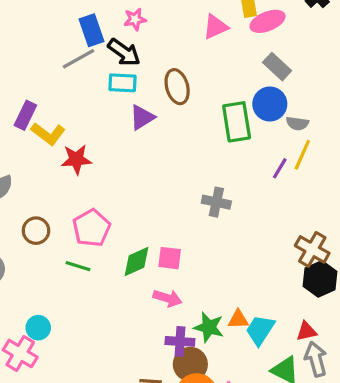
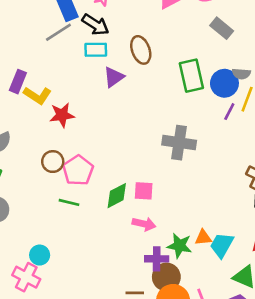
blue circle: (270, 104) -> (224, 83), moved
gray cross: (216, 202) -> (179, 143), size x1.4
brown circle: (36, 231) -> (53, 162), moved

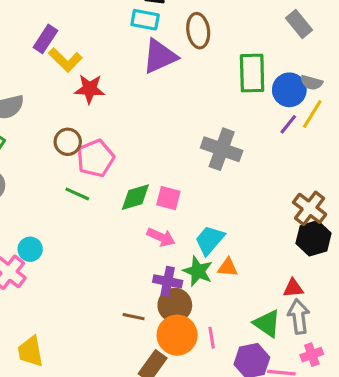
purple triangle: (114, 77) -> (160, 56), size x1.4
cyan trapezoid: (222, 245) -> (210, 240), moved

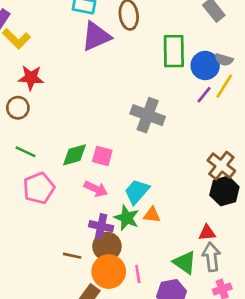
red star: (90, 89) -> (31, 78), moved
pink pentagon: (96, 158) -> (39, 188), moved

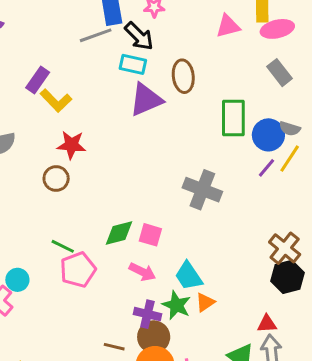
green line: (26, 152) -> (63, 246), moved
cyan trapezoid: (137, 192) -> (189, 276), turned -76
orange triangle: (152, 215) -> (205, 302), turned -42

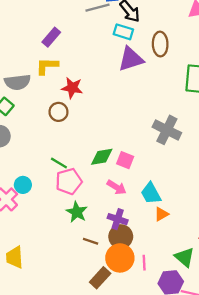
yellow L-shape: (56, 101) -> (47, 66), moved, turned 130
green star: (176, 305) -> (77, 212), moved

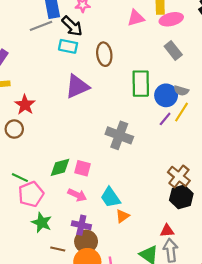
purple triangle: (131, 59) -> (77, 86), moved
red star: (72, 88) -> (25, 105), turned 30

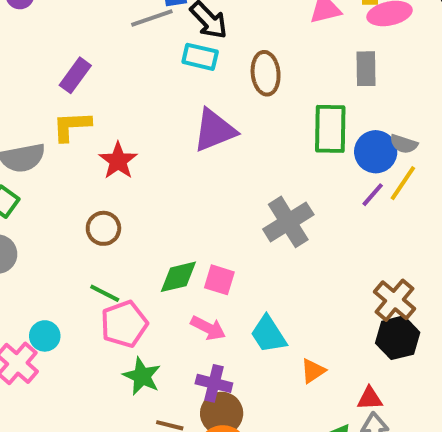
gray rectangle: (173, 51) -> (366, 69), moved, turned 36
brown circle: (14, 129) -> (103, 228), moved
gray cross: (119, 135) -> (288, 222), turned 36
orange triangle: (123, 216) -> (313, 371), moved

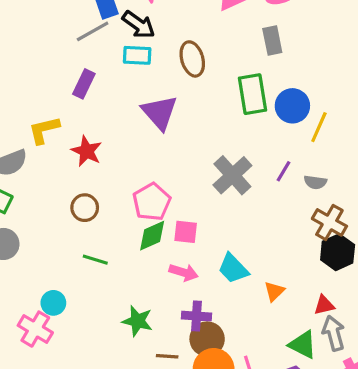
purple rectangle: (75, 75) -> (84, 84), moved
purple triangle: (214, 130) -> (160, 112), turned -39
gray semicircle: (404, 144) -> (315, 182), moved
purple line: (373, 195) -> (284, 171), moved
pink pentagon: (124, 324) -> (152, 202), moved

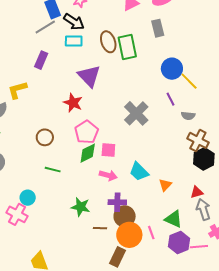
green rectangle: (252, 94) -> (127, 47), moved
yellow line: (319, 127) -> (189, 81), turned -66
red star: (87, 151) -> (73, 103), moved
purple line: (284, 171) -> (170, 99), moved, turned -56
green triangle: (303, 345) -> (173, 219), moved

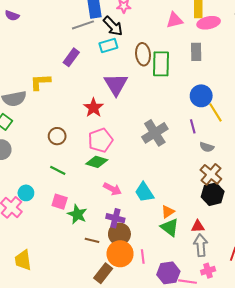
cyan rectangle: (74, 41) -> (108, 45), turned -30
pink square: (108, 150) -> (60, 202), moved
green diamond: (88, 153) -> (97, 162), turned 30
green triangle: (173, 219) -> (170, 227), moved

